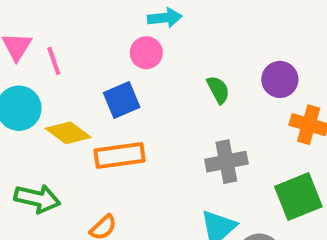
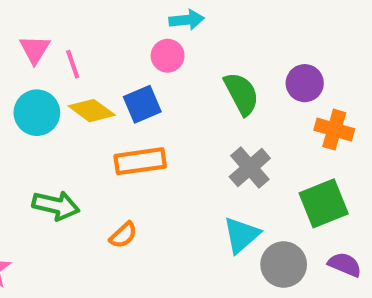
green semicircle: (218, 90) -> (241, 94), size x1.5
yellow diamond: (68, 133) -> (92, 111), moved
gray cross: (226, 162) -> (250, 168), turned -30

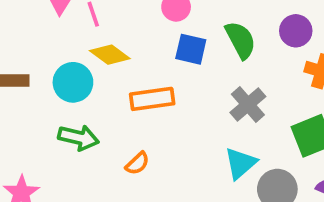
blue square: (142, 104) -> (191, 49), moved, turned 36
cyan circle: (37, 113) -> (73, 82), moved

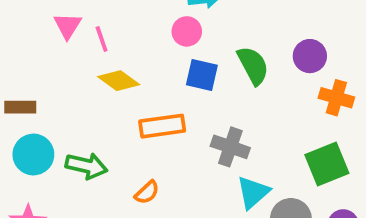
cyan circle: (73, 82) -> (33, 154), moved
gray cross: (248, 104) -> (230, 147), moved, turned -30

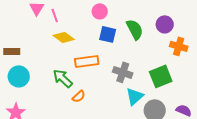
green square: (327, 164) -> (161, 76), moved
green arrow: (86, 166) -> (63, 78), moved, turned -150

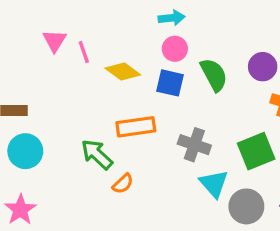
pink circle: (100, 11) -> (175, 49), moved
yellow diamond: (64, 37) -> (123, 72), moved
cyan triangle: (135, 96) -> (214, 184), turned -30

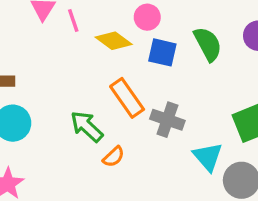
pink circle: (175, 49) -> (147, 17), moved
orange rectangle: (136, 127) -> (127, 98), turned 63
gray cross: (194, 145) -> (167, 120), moved

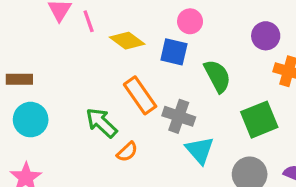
pink circle: (147, 17) -> (190, 21), moved
green semicircle: (208, 44) -> (217, 76), moved
cyan triangle: (208, 157) -> (200, 150), moved

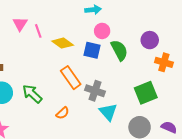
green semicircle: (217, 76) -> (119, 50), moved
green arrow: (101, 123) -> (32, 94), moved

